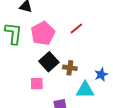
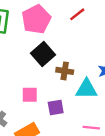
brown cross: (70, 68) -> (65, 71), moved
pink square: (37, 84) -> (30, 95), moved

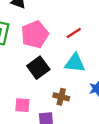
brown cross: (65, 71) -> (61, 97), moved
cyan triangle: (86, 89) -> (75, 63), moved

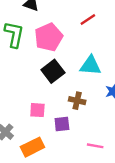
red line: (74, 33) -> (88, 20), moved

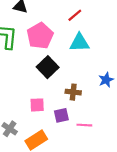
cyan triangle: (90, 66) -> (79, 43), moved
pink line: (95, 146) -> (84, 125), moved

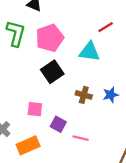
red line: (75, 15) -> (106, 27), moved
brown cross: (73, 92) -> (84, 95), moved
purple square: (61, 115) -> (58, 124), turned 32

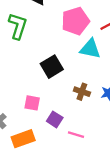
pink pentagon: (50, 38) -> (75, 21), moved

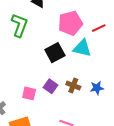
black square: (52, 67) -> (55, 53), moved
purple square: (55, 119) -> (50, 86), moved

